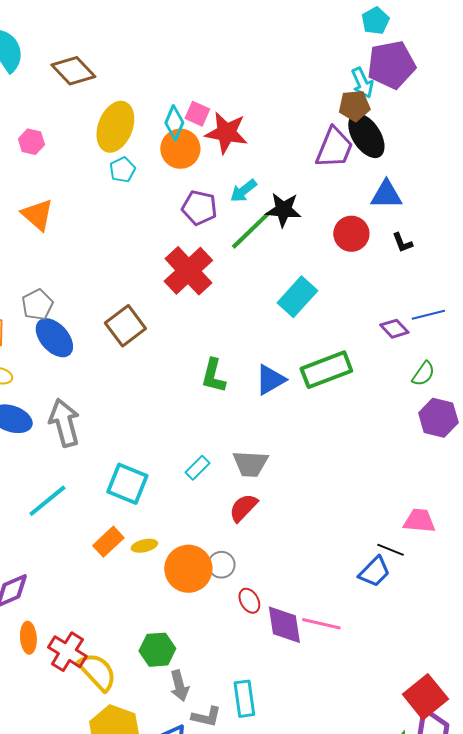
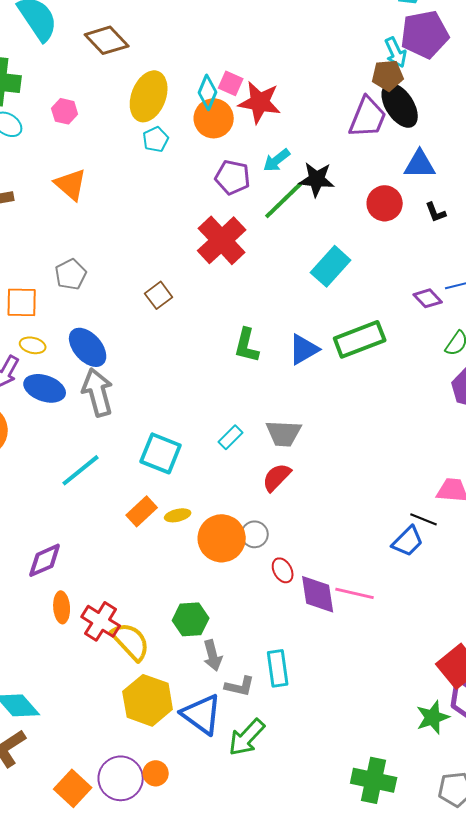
brown square: (125, 326) -> (159, 295), size x0.7
blue ellipse: (54, 338) -> (88, 347), moved

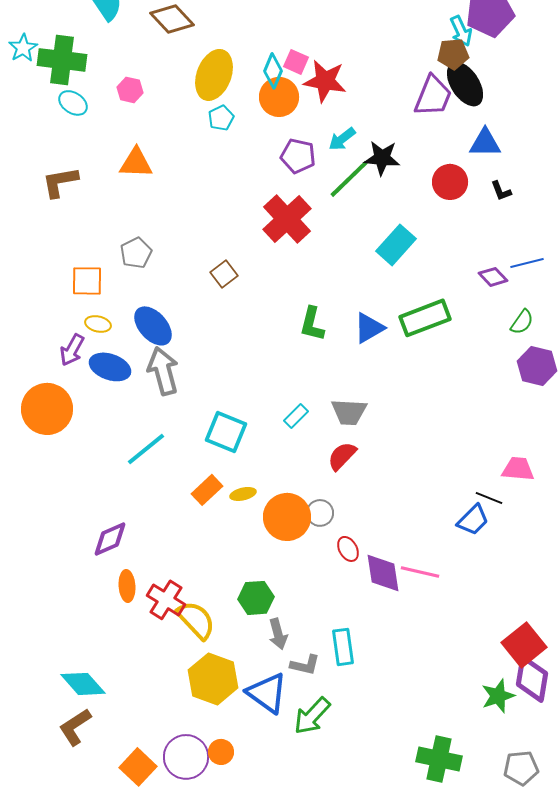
orange triangle: (71, 184) -> (136, 163), turned -39

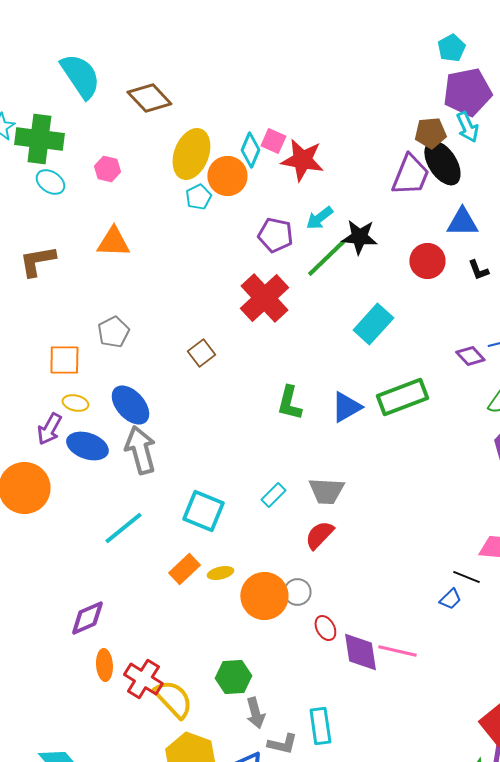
cyan arrow: (461, 31) -> (467, 127), moved
orange circle: (279, 97) -> (227, 176), moved
blue trapezoid: (473, 520) -> (450, 599), size x0.7

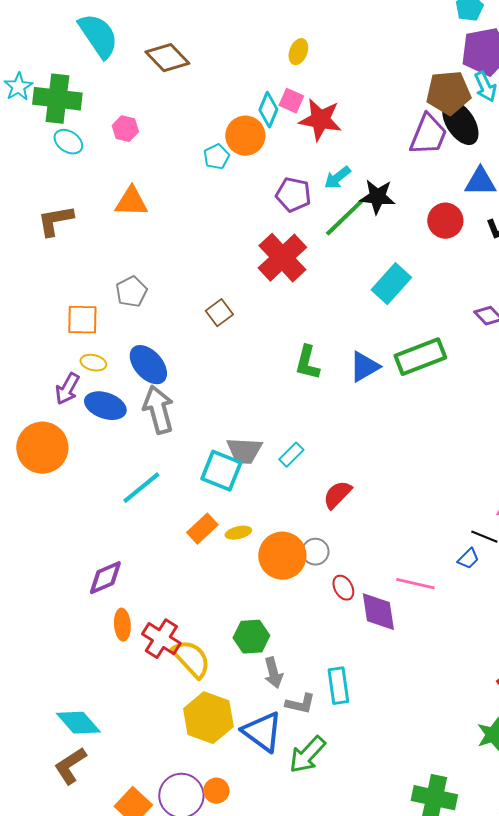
brown pentagon: (430, 133) -> (448, 93), size x1.4
yellow ellipse: (191, 154) -> (298, 52), moved, size x0.5
gray trapezoid: (326, 491) -> (244, 451), moved
pink line: (397, 651) -> (415, 584), moved

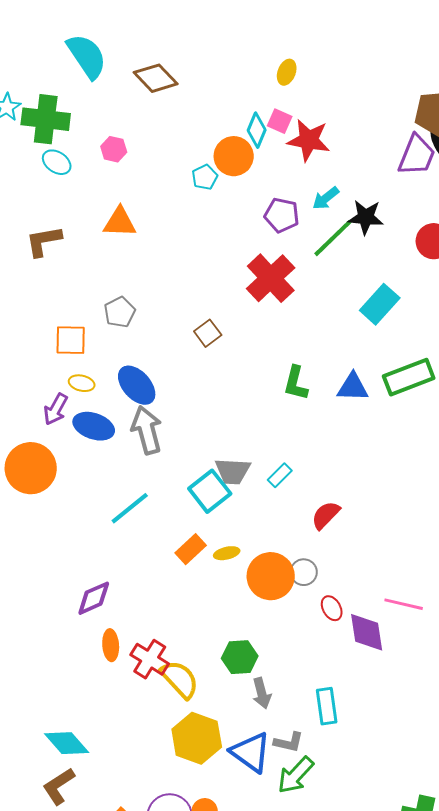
blue triangle: (364, 367) -> (353, 387), turned 32
cyan square: (221, 471) -> (210, 491), turned 30
gray L-shape: (300, 704) -> (289, 742), moved

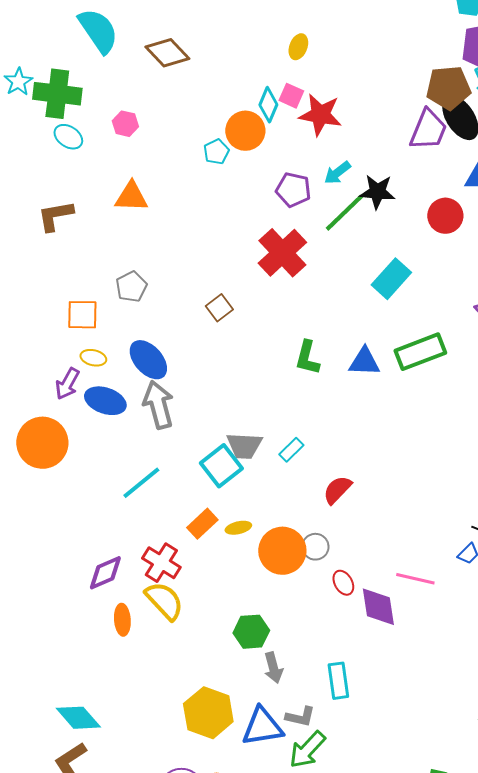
red cross: (150, 659) -> (161, 563), moved
yellow semicircle: (180, 679) -> (164, 601), moved
blue triangle: (251, 752) -> (262, 727), turned -45

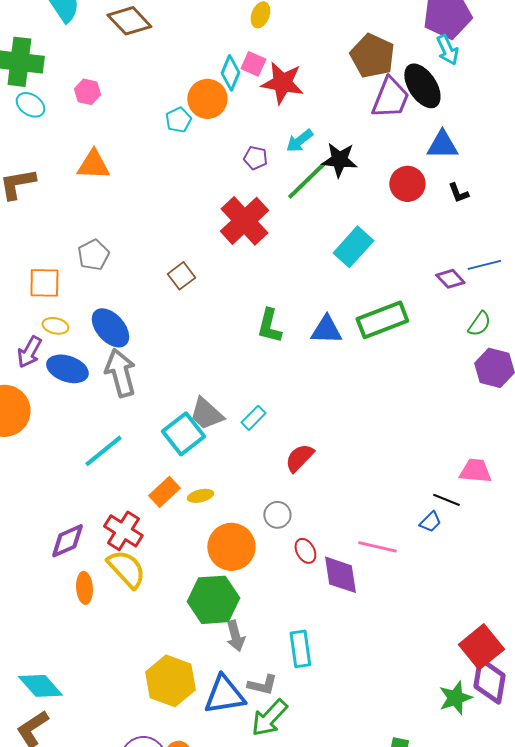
brown pentagon: (448, 88) -> (372, 56), moved, turned 30
purple pentagon: (293, 190) -> (255, 158), size x0.7
gray trapezoid: (244, 446) -> (206, 414), turned 39
orange circle: (282, 551) -> (231, 547), moved
green hexagon: (251, 632) -> (213, 600), size x1.4

